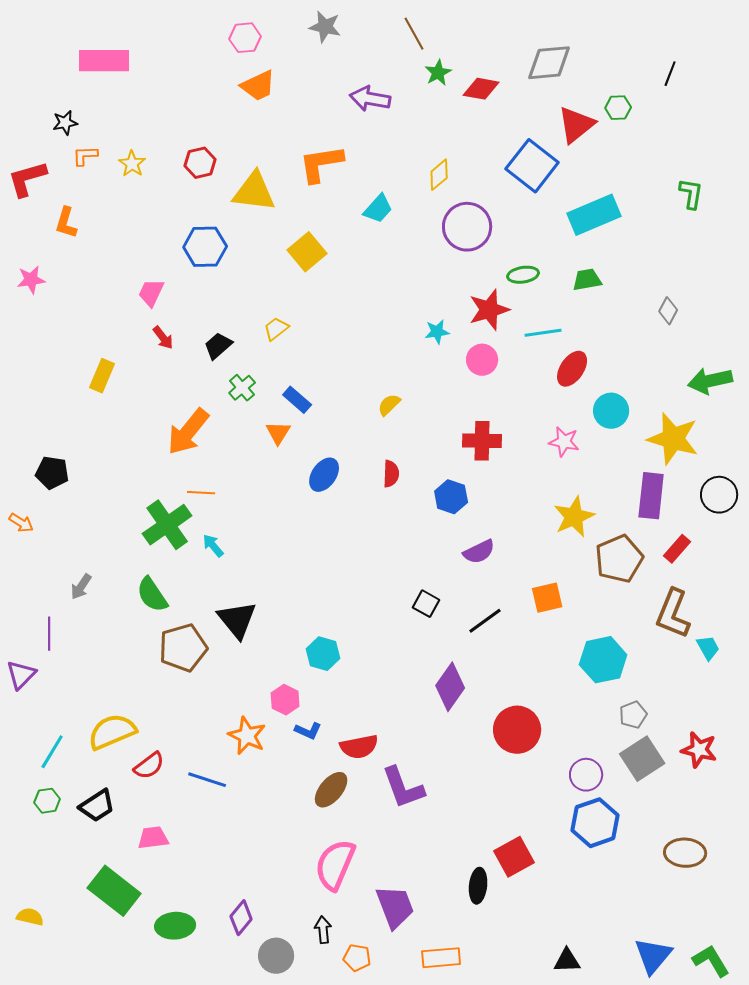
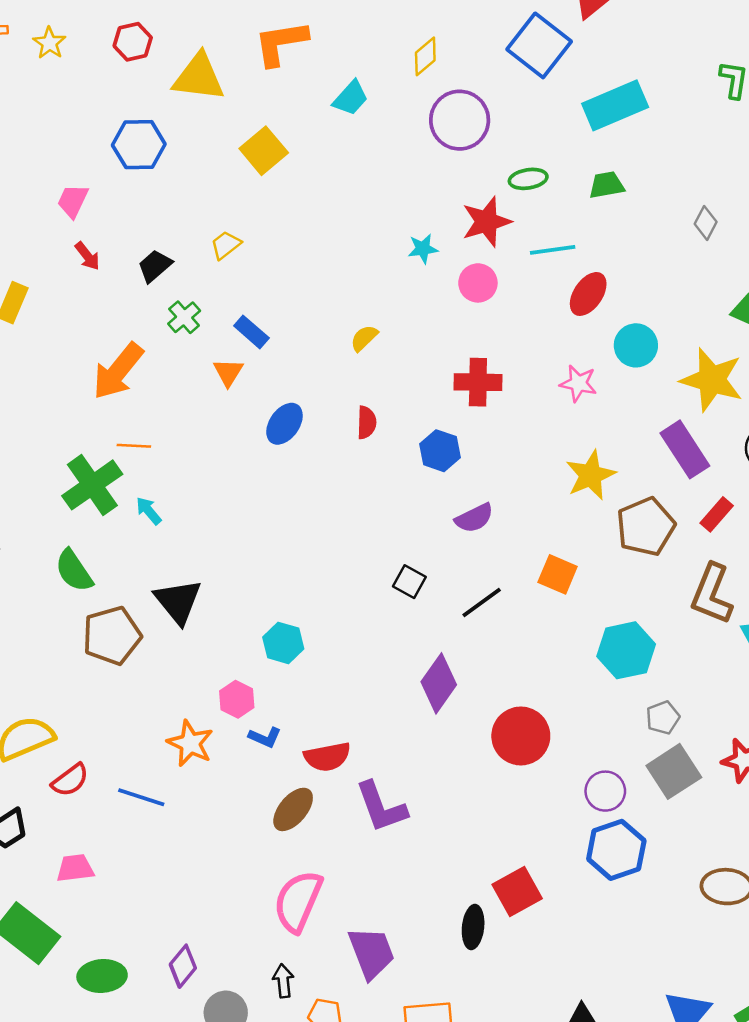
purple rectangle: (651, 496) -> (685, 449), turned -39
orange square: (547, 598) -> (558, 574), turned 36

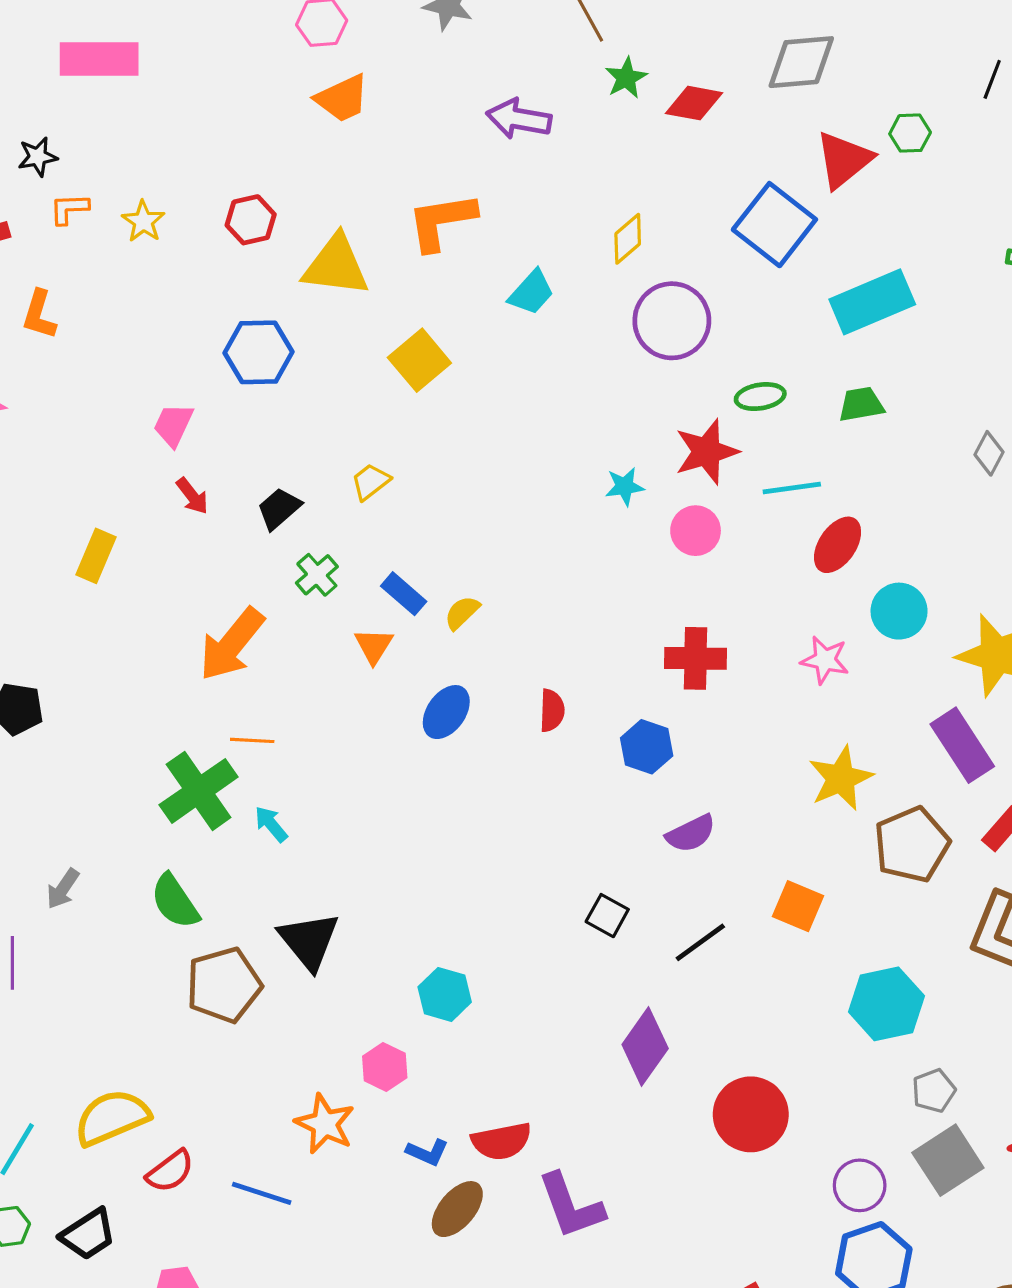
yellow semicircle: (364, 338) -> (462, 613), moved
blue L-shape: (265, 737) -> (427, 1152), moved

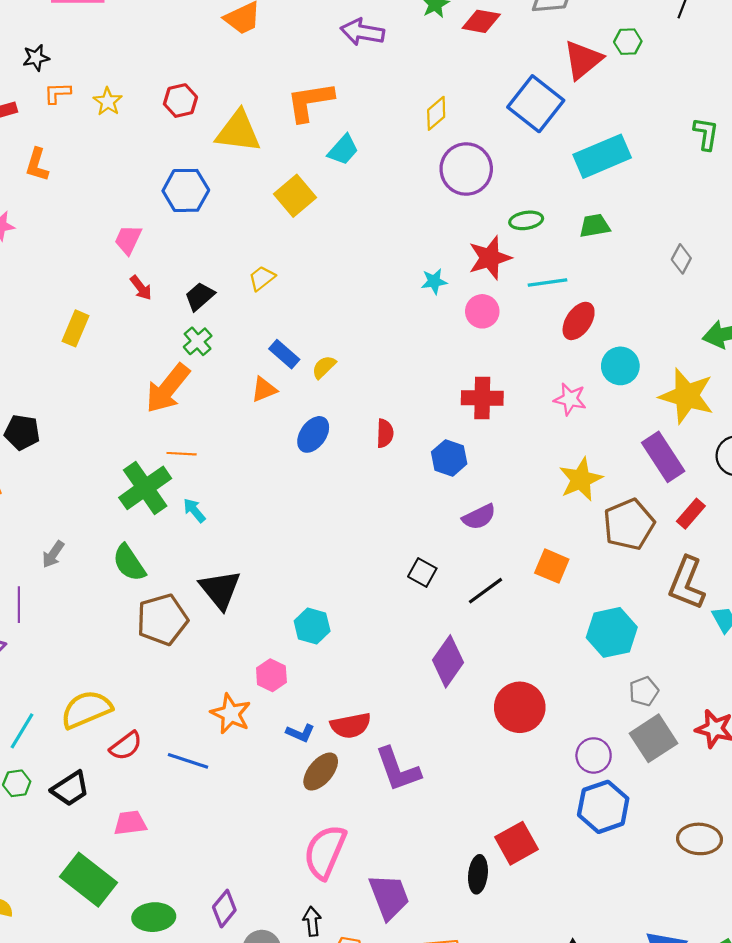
cyan trapezoid: (531, 292) -> (343, 150), moved
green cross: (317, 575) -> (198, 341), moved
orange triangle: (374, 646) -> (264, 389), turned 36

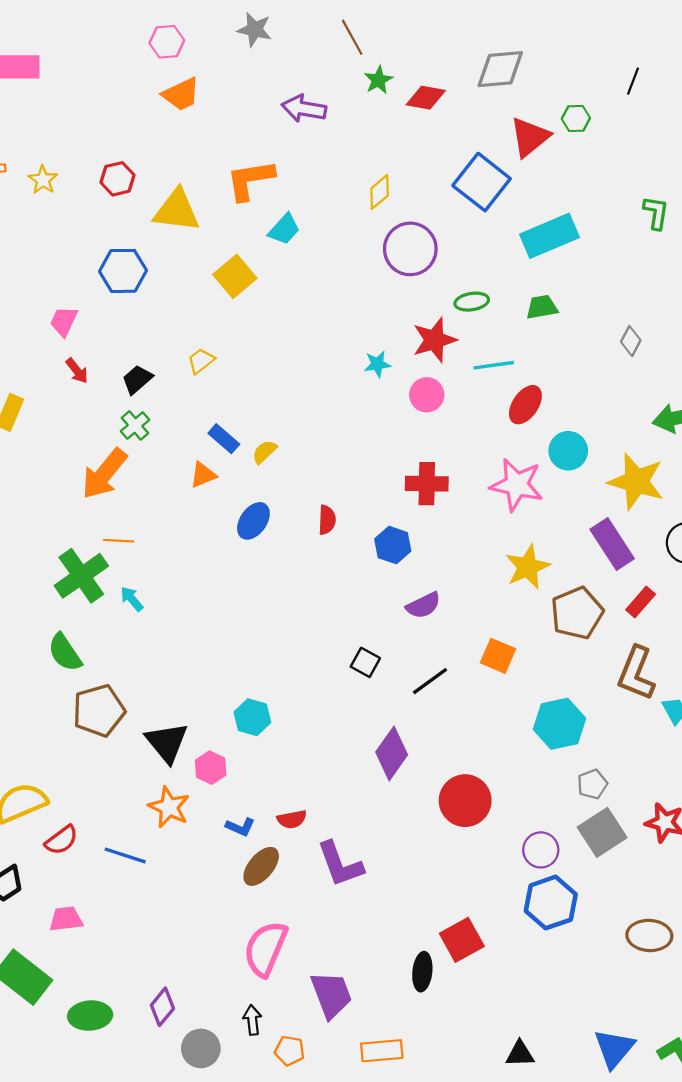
pink star: (570, 399) -> (517, 485), size x1.6
black triangle: (220, 590) -> (167, 742), moved
red semicircle: (351, 726) -> (292, 819), size x0.7

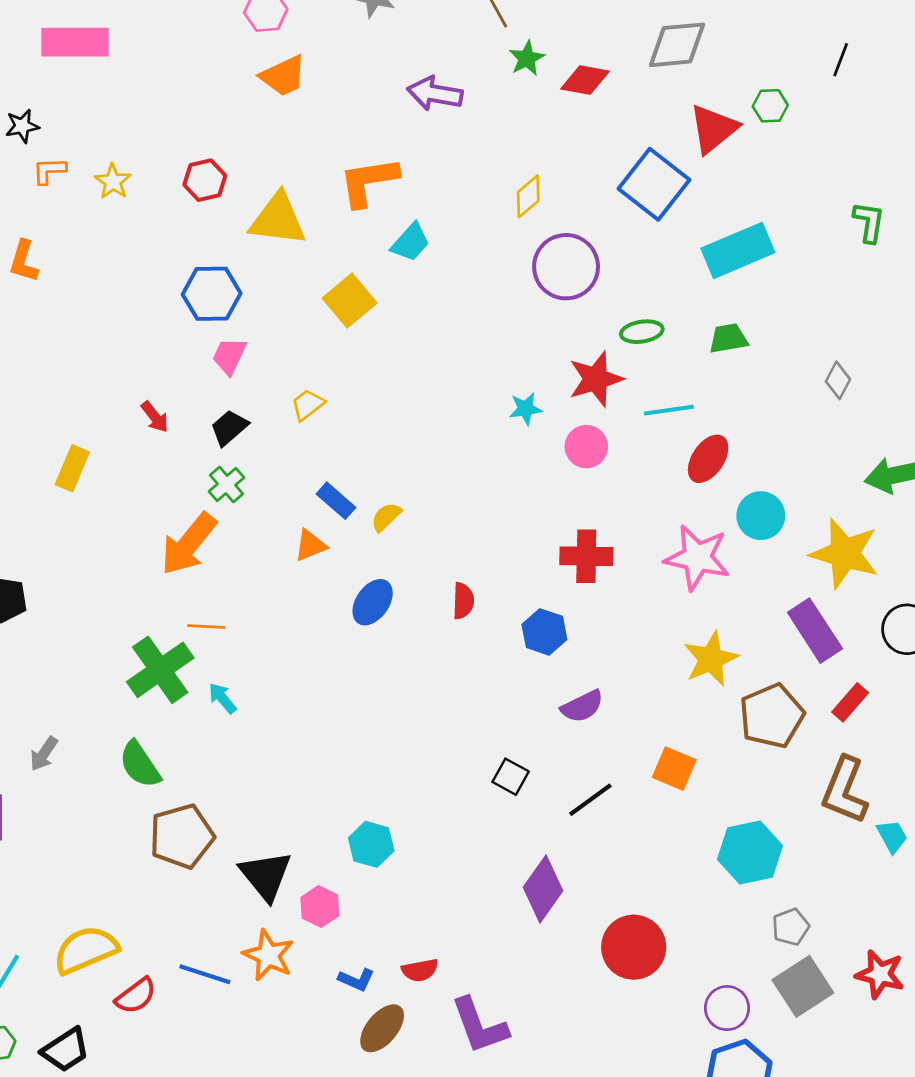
pink trapezoid: (64, 321) -> (229, 356), moved
blue line: (125, 855) -> (205, 974), moved

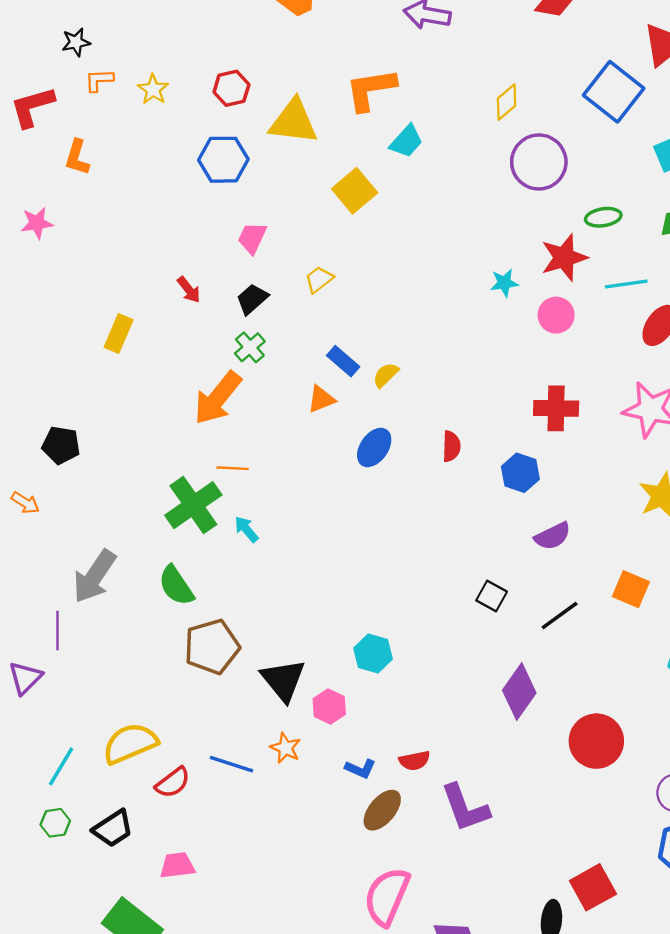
blue hexagon: (212, 294) -> (223, 160), moved
gray arrow: (44, 754) -> (94, 576), size x1.8
orange star: (268, 955) -> (286, 748), size x0.7

